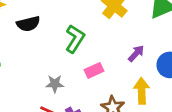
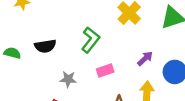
black semicircle: (28, 24) -> (45, 46), moved

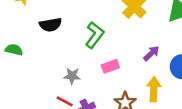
black semicircle: (45, 46) -> (51, 25), moved

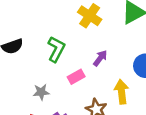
purple arrow: (151, 53) -> (100, 58), moved

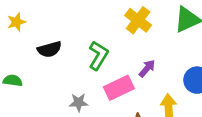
pink rectangle: (76, 77) -> (119, 88), size x1.5

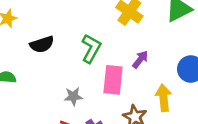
pink rectangle: (119, 88) -> (113, 80), turned -56

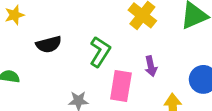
purple arrow: (140, 59) -> (151, 66), turned 126

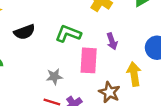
green L-shape: (100, 52) -> (68, 34), turned -95

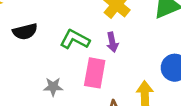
purple arrow: (112, 41) -> (112, 42), moved

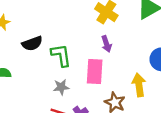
green L-shape: (75, 39) -> (61, 55), moved, turned 60

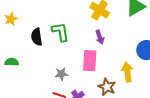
black semicircle: (32, 43) -> (37, 37), turned 102
green L-shape: (61, 55) -> (60, 32), moved

